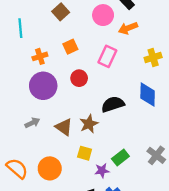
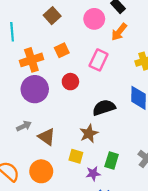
orange arrow: (128, 28) -> (119, 32), turned -30
orange cross: (40, 56) -> (31, 60), size x1.5
brown star: (89, 124) -> (89, 134), moved
brown triangle: (64, 127) -> (47, 137), moved
green rectangle: (120, 158) -> (112, 161), turned -35

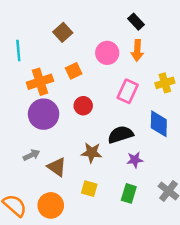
pink circle: (94, 19) -> (107, 53), moved
orange arrow: (119, 32) -> (137, 50), turned -36
pink rectangle: (99, 60) -> (128, 91), moved
brown star: (89, 134) -> (92, 153), moved, turned 30
purple star: (93, 174) -> (135, 160), moved

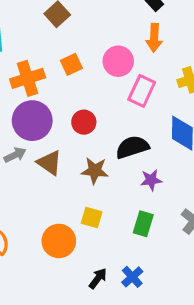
pink circle: (107, 53) -> (118, 61), moved
red circle: (83, 106) -> (84, 122), moved
gray arrow: (32, 155) -> (15, 155), moved
brown triangle: (57, 167) -> (49, 163), moved
orange circle: (51, 205) -> (59, 241), moved

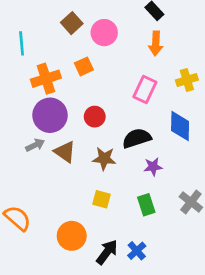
pink circle: (118, 61) -> (104, 33), moved
green rectangle: (143, 224) -> (146, 205), turned -35
orange circle: (59, 241) -> (72, 236), moved
black arrow: (98, 278) -> (107, 252), size x1.4

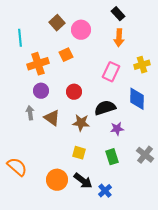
purple circle: (50, 115) -> (41, 91), size x0.6
gray arrow: (35, 145) -> (30, 113), turned -72
black arrow: (107, 252) -> (83, 181), moved, turned 90

